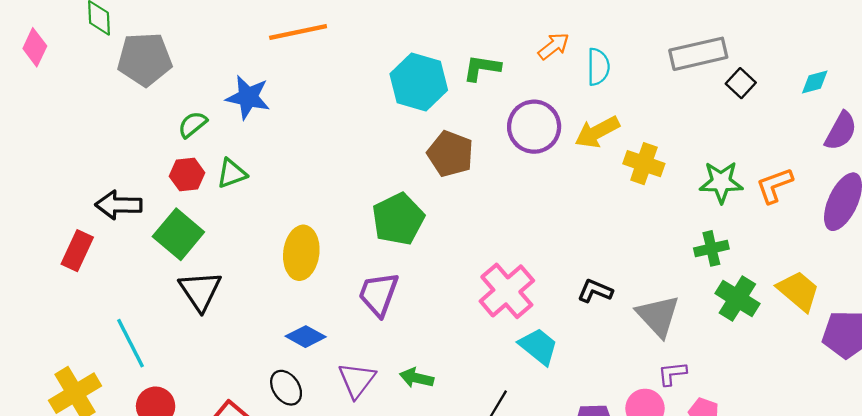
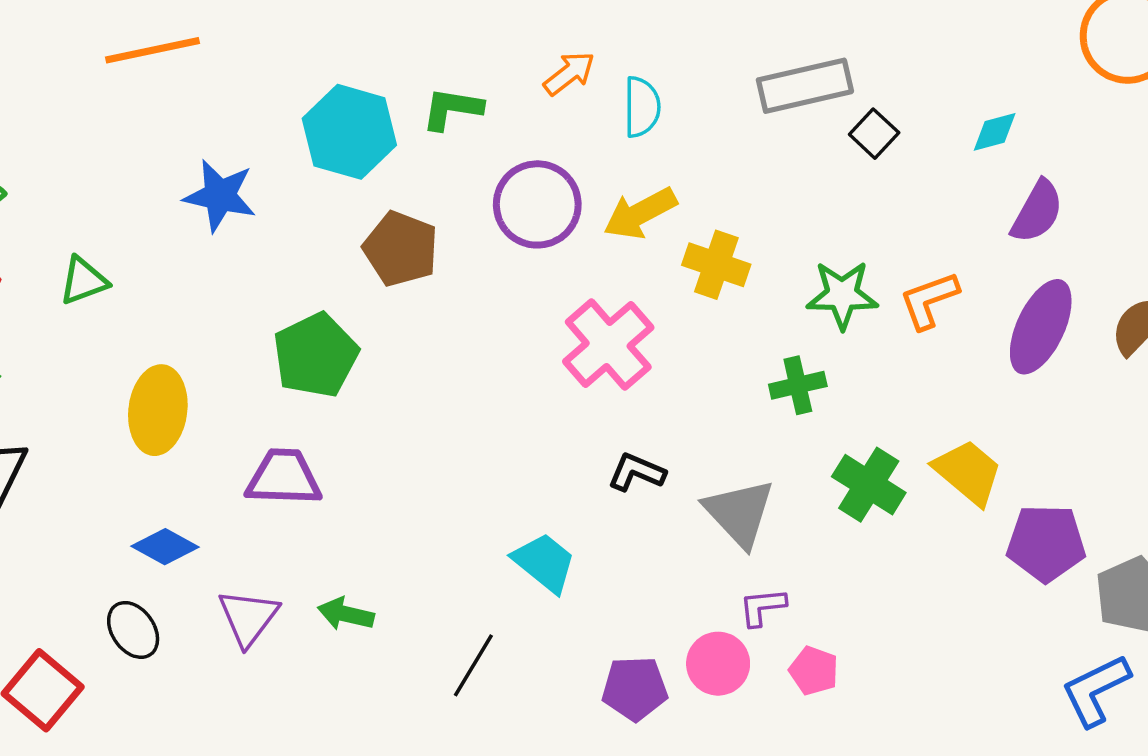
blue star: (248, 97) -> (220, 196), moved
green triangle: (232, 173) -> (83, 281), moved
green cross: (711, 248) -> (798, 385), moved
pink cross: (507, 291) -> (608, 345), moved
purple trapezoid: (379, 294) -> (284, 477), turned 72

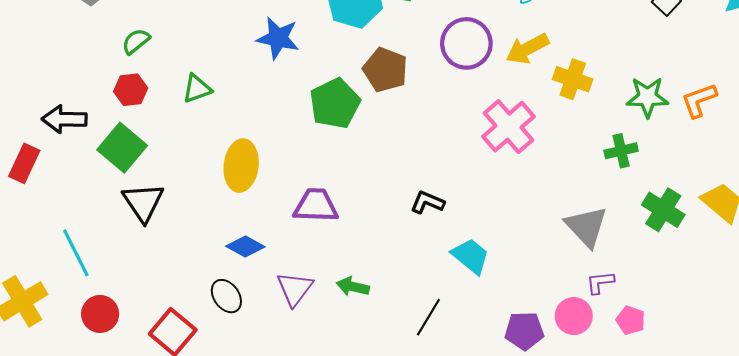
green pentagon: (316, 355) -> (335, 103), moved
black L-shape: (637, 472) -> (427, 202), moved

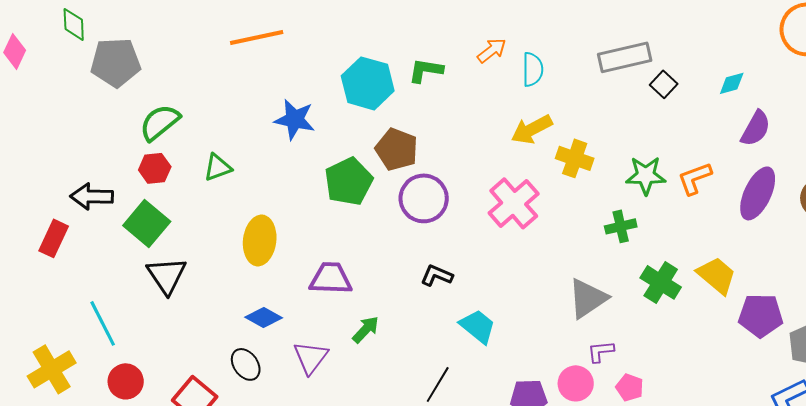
green semicircle: (136, 41) -> (160, 122), size x1.5
purple circle: (466, 43) -> (424, 198), moved
gray triangle: (586, 227) -> (588, 298), turned 39
green arrow: (353, 287) -> (366, 329), moved, turned 120

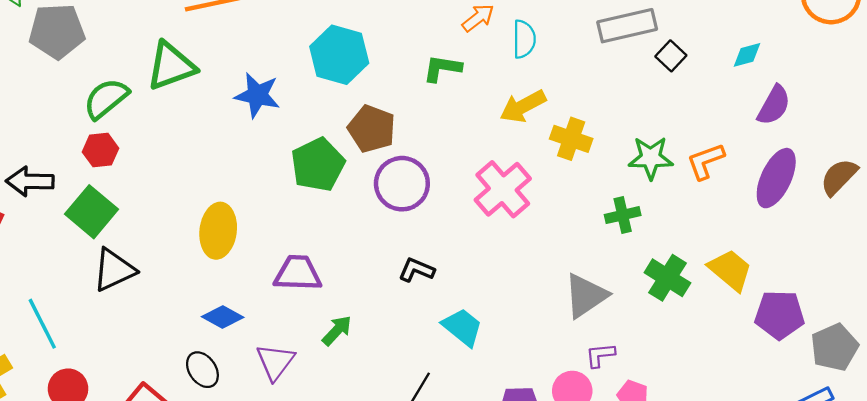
green L-shape: (426, 70) -> (442, 68), moved
green triangle: (218, 167) -> (171, 66), moved, size x1.6
black triangle: (167, 275) -> (114, 270), turned 39

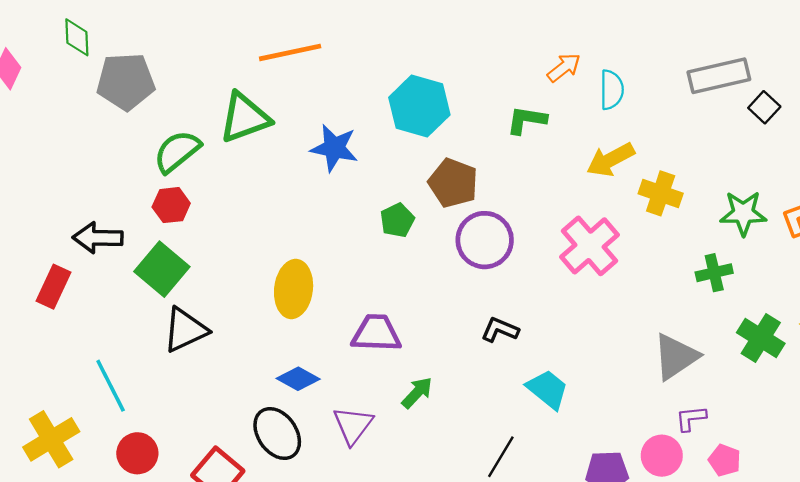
green pentagon: (318, 165) -> (397, 220), size x0.6
black ellipse: (202, 370) -> (277, 433), size x1.4

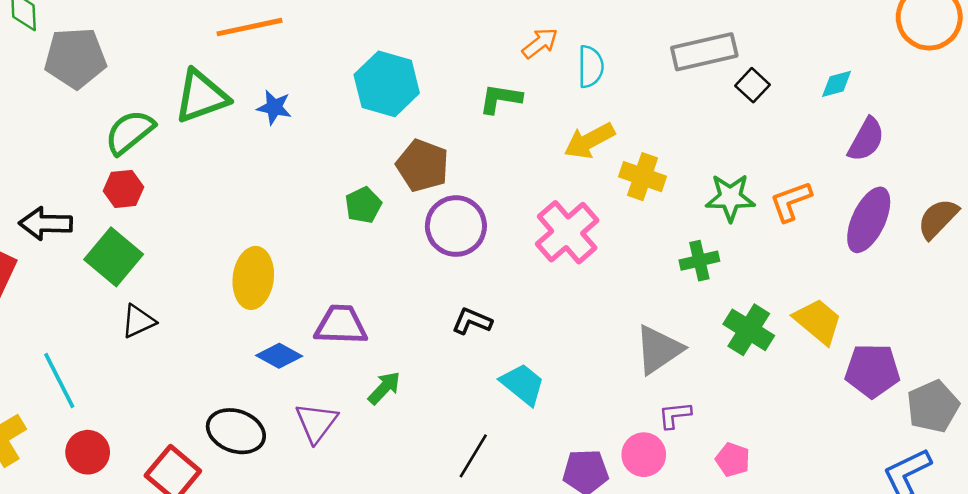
blue star: (334, 148) -> (274, 107), moved, size x0.7
black triangle: (185, 330) -> (138, 321), size x0.7
blue diamond: (298, 379) -> (279, 356), moved
black ellipse: (277, 433) -> (236, 431), turned -36
pink pentagon: (725, 460) -> (733, 460), moved

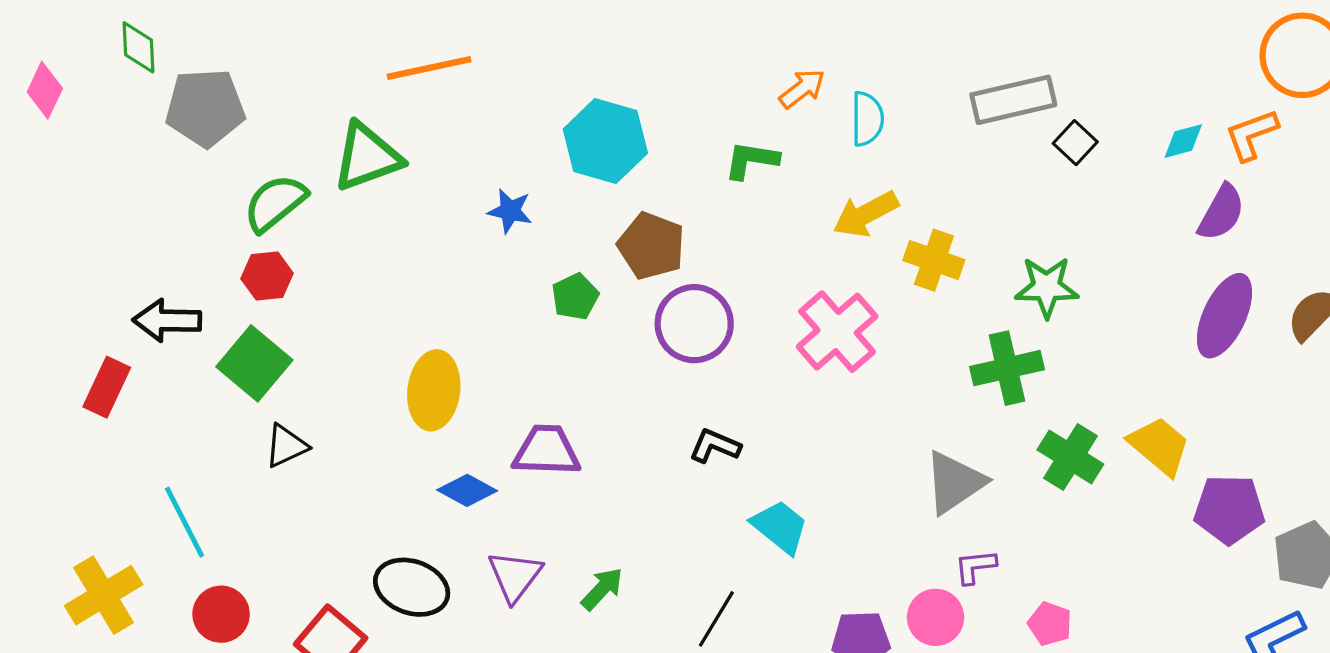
blue star: (274, 107) -> (510, 211), moved
orange L-shape: (791, 201) -> (1251, 135), moved
green cross: (699, 261) -> (1007, 368), size x1.4
green arrow: (384, 388) -> (602, 589), moved

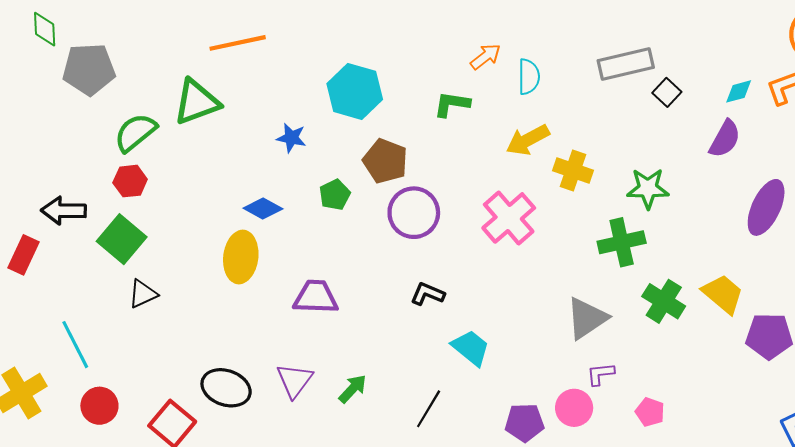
purple semicircle: (1221, 212) -> (725, 139), moved
blue diamond: (467, 490) -> (263, 208), moved

